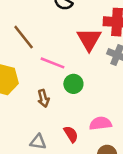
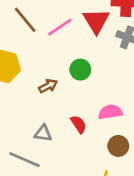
pink line: (53, 63) -> (60, 27), moved, turned -55
brown arrow: (43, 98) -> (48, 86), turned -102

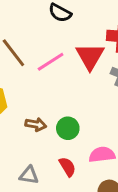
green circle: (80, 70) -> (68, 128), moved
brown arrow: (48, 86) -> (36, 124), turned 36

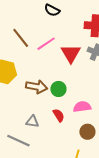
red triangle: (90, 56) -> (71, 53), moved
brown arrow: (36, 124) -> (37, 87), size x1.5

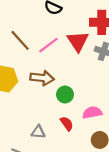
red triangle: (71, 53) -> (78, 41), moved
brown arrow: (37, 87) -> (42, 78), moved

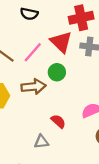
green circle: (65, 95) -> (57, 72), moved
red semicircle: (67, 124) -> (58, 121), moved

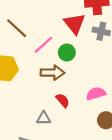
pink line: (33, 52) -> (43, 45), moved
brown arrow: (33, 87) -> (52, 73), moved

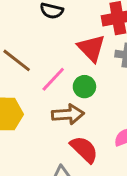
red semicircle: (63, 100) -> (84, 149), size x1.5

